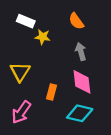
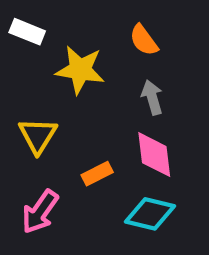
white rectangle: (26, 21) -> (27, 32), moved
yellow star: (43, 37) -> (80, 70), size x1.6
orange rectangle: (52, 92) -> (97, 174), turned 48

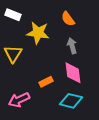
yellow triangle: (38, 135) -> (13, 54), moved
pink arrow: (40, 212) -> (19, 100), turned 30

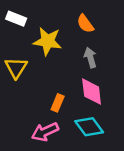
orange rectangle: (46, 82) -> (58, 103), turned -40
pink arrow: (19, 100) -> (45, 132), moved
cyan diamond: (71, 101) -> (89, 127), turned 40

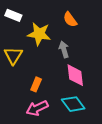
gray arrow: (90, 58) -> (64, 49), moved
orange rectangle: (58, 103) -> (36, 84), moved

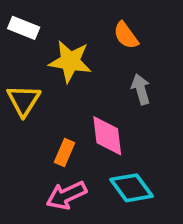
gray arrow: (64, 49) -> (141, 89), moved
pink diamond: (75, 75) -> (107, 136), moved

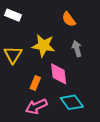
yellow star: (70, 61) -> (43, 46), moved

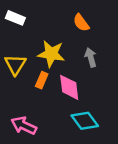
orange rectangle: (35, 83) -> (42, 80), moved
pink arrow: (36, 106) -> (24, 126), moved, turned 50

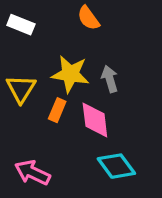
orange semicircle: (81, 23) -> (88, 18), moved
gray arrow: (91, 57) -> (110, 79), moved

